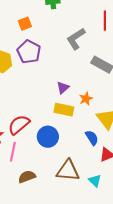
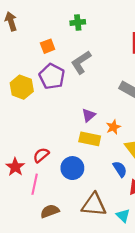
gray L-shape: (76, 39) -> (81, 62), moved
red semicircle: (19, 125) -> (41, 155), size x0.7

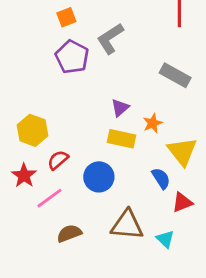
yellow hexagon: (22, 87) -> (32, 130), moved
pink line: (35, 184) -> (49, 198), turned 42

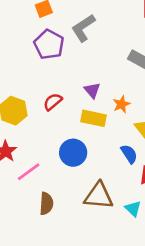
purple triangle: (120, 108) -> (92, 90), turned -30
red semicircle: (58, 160) -> (53, 102), moved
brown semicircle: (69, 233) -> (46, 204), turned 115

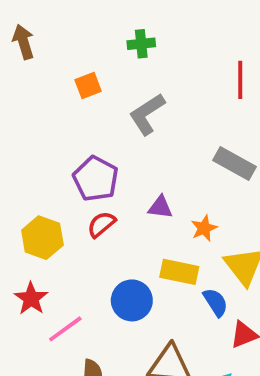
purple pentagon: (49, 44) -> (96, 179), moved
purple triangle: (92, 90) -> (160, 207), turned -42
yellow rectangle: (93, 118) -> (179, 272), moved

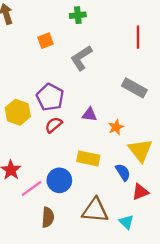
yellow hexagon: (42, 238) -> (18, 112), moved
yellow rectangle: (179, 272) -> (88, 158), moved
blue circle: (132, 300) -> (59, 180), moved

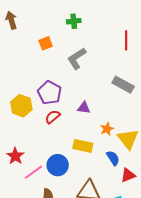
orange star: (116, 127) -> (107, 129), moved

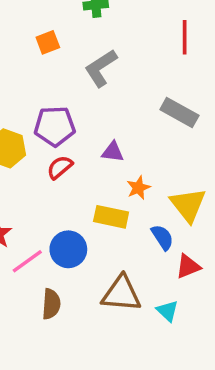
purple pentagon: (50, 93) -> (55, 126), turned -30
orange star: (107, 129) -> (138, 188), moved

